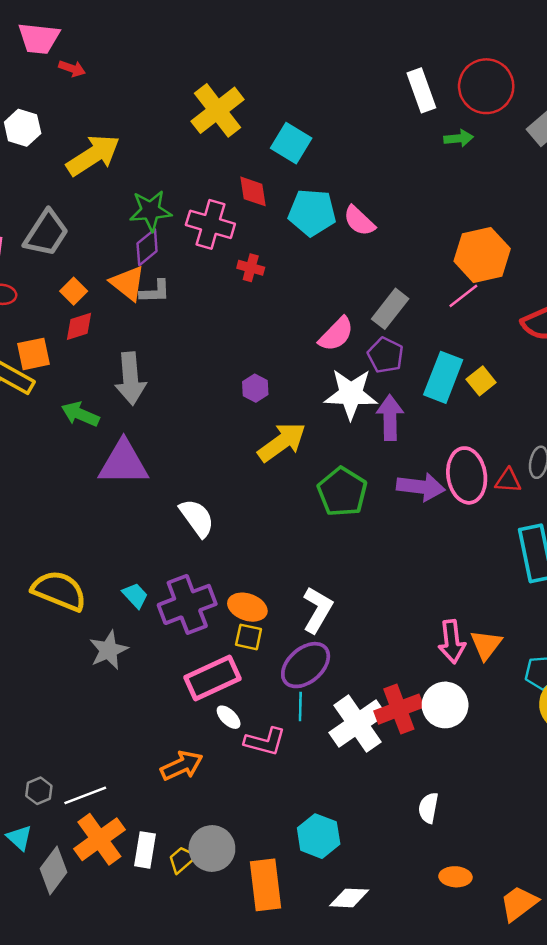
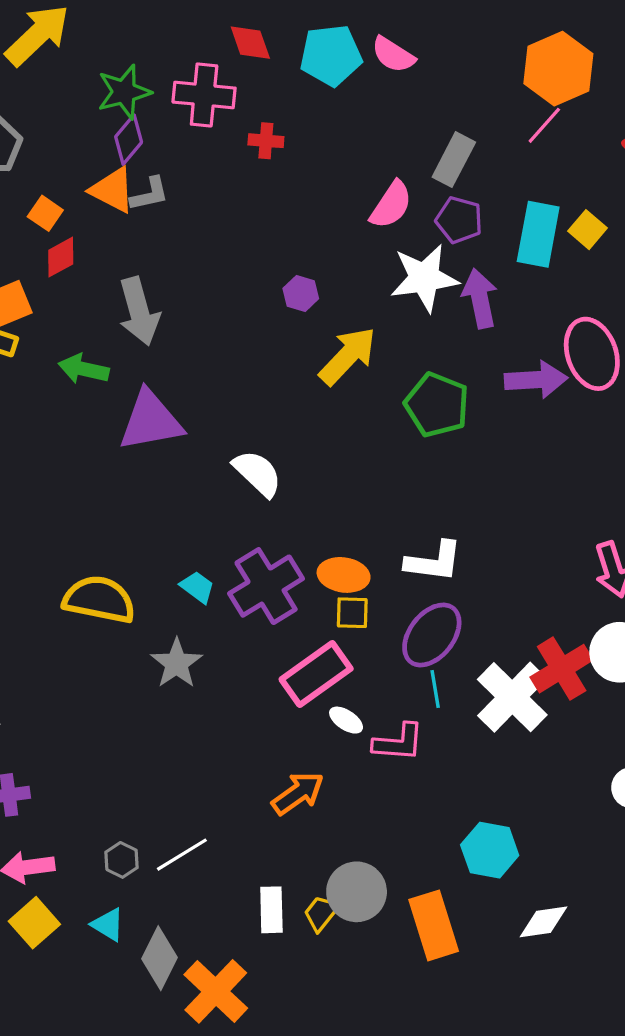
white L-shape: (317, 610) -> (434, 561), turned 78
orange cross: (99, 839) -> (216, 991), moved

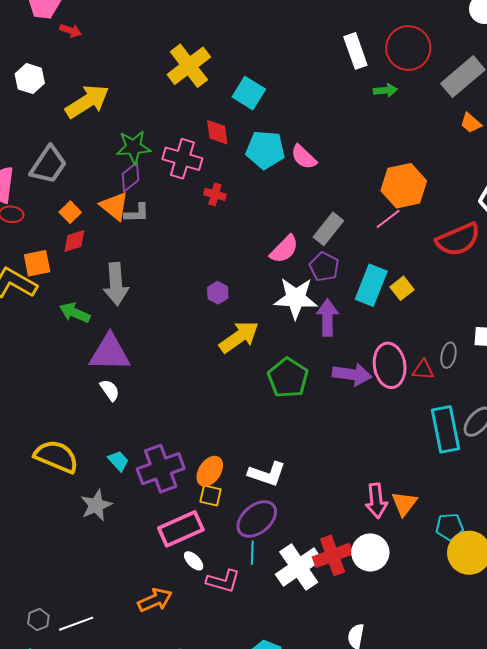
white semicircle: (258, 473) -> (110, 390), moved, size x0.7
orange ellipse: (344, 575) -> (210, 471), turned -76

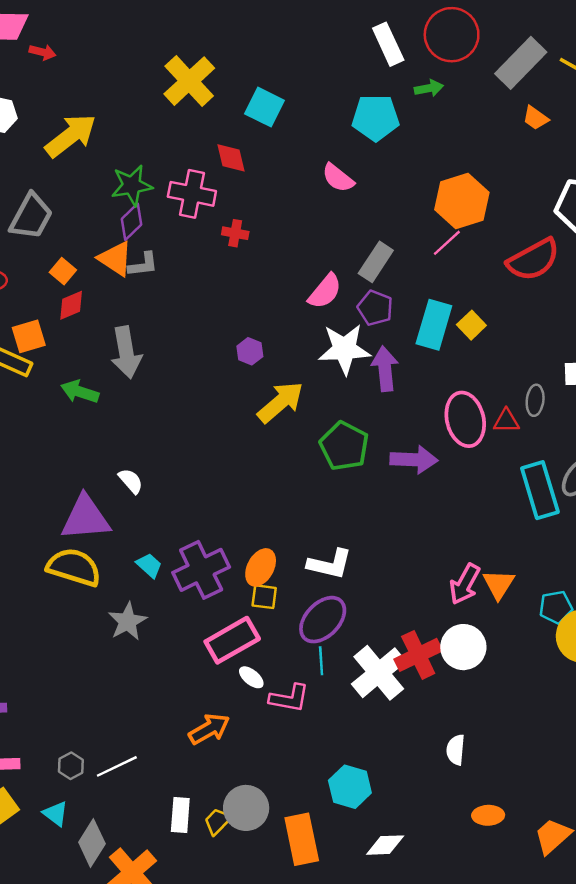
cyan pentagon: (265, 150) -> (376, 118), moved
purple triangle: (110, 353) -> (86, 518), moved
purple arrow: (352, 374) -> (414, 460), moved
pink arrow: (376, 501) -> (465, 584), turned 40

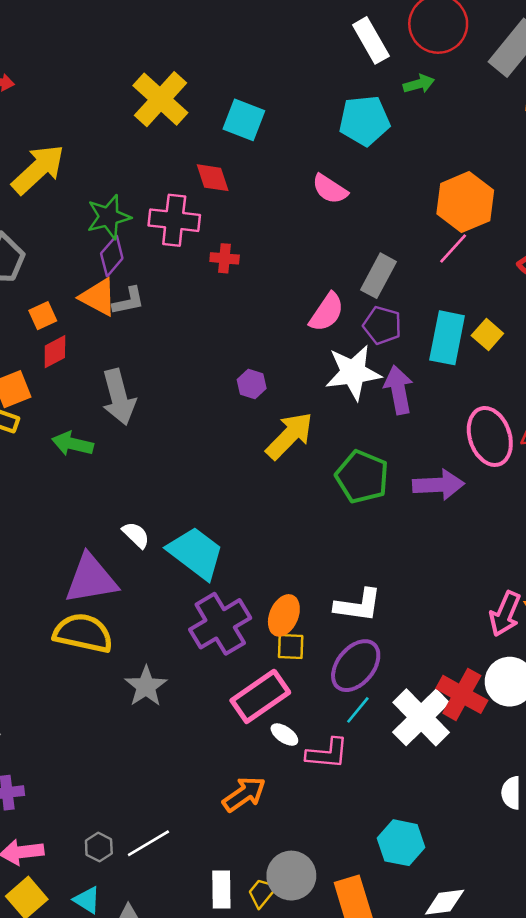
orange square: (63, 271) -> (43, 316), turned 30
cyan trapezoid: (149, 565) -> (196, 553), moved, size x2.0
red cross: (418, 655) -> (462, 694), turned -30
cyan line: (321, 661) -> (358, 710), turned 48

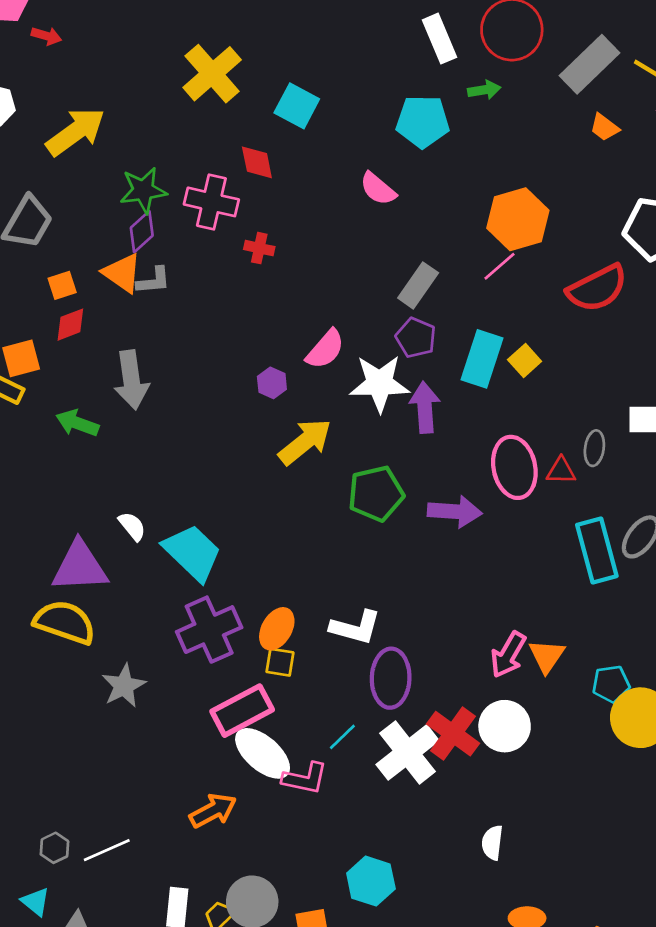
pink semicircle: (327, 312) -> (325, 349), moved
green pentagon: (362, 477) -> (376, 494), turned 30
purple ellipse: (356, 666) -> (391, 678), moved, turned -44
white ellipse: (284, 735) -> (263, 753), size x2.0

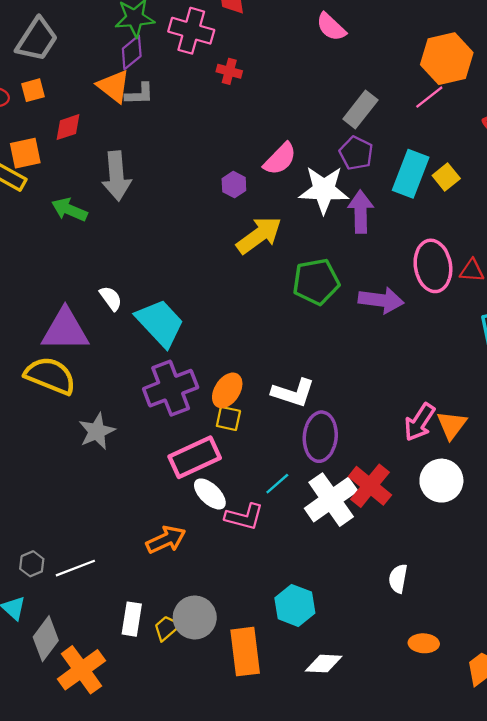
orange square: (62, 285) -> (33, 90), moved
white circle: (505, 726) -> (441, 481), moved
white ellipse: (263, 753) -> (210, 494), size x0.7

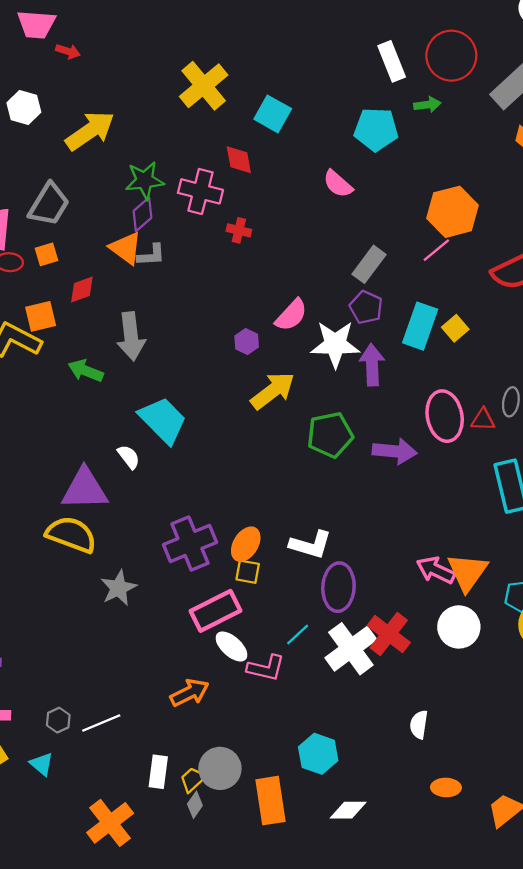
cyan trapezoid: (160, 323) -> (163, 420), moved
pink arrow: (420, 422) -> (436, 570), turned 84
orange triangle: (452, 425) -> (467, 572), size x1.4
gray diamond: (46, 639) -> (195, 805), moved, size x0.6

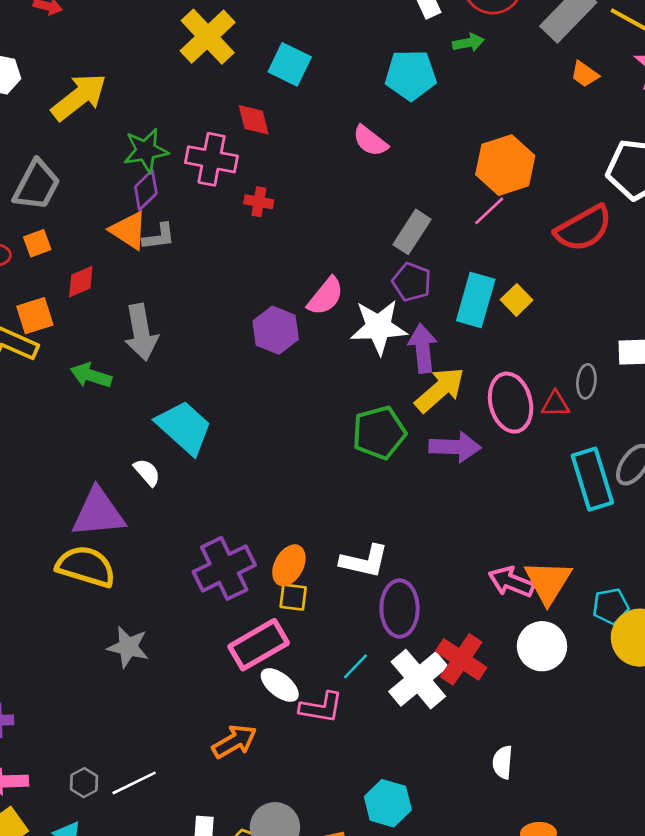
purple hexagon: (247, 342) -> (276, 330), size x1.6
yellow arrow: (273, 391) -> (440, 390), moved
gray star: (119, 588) -> (128, 647), moved, turned -30

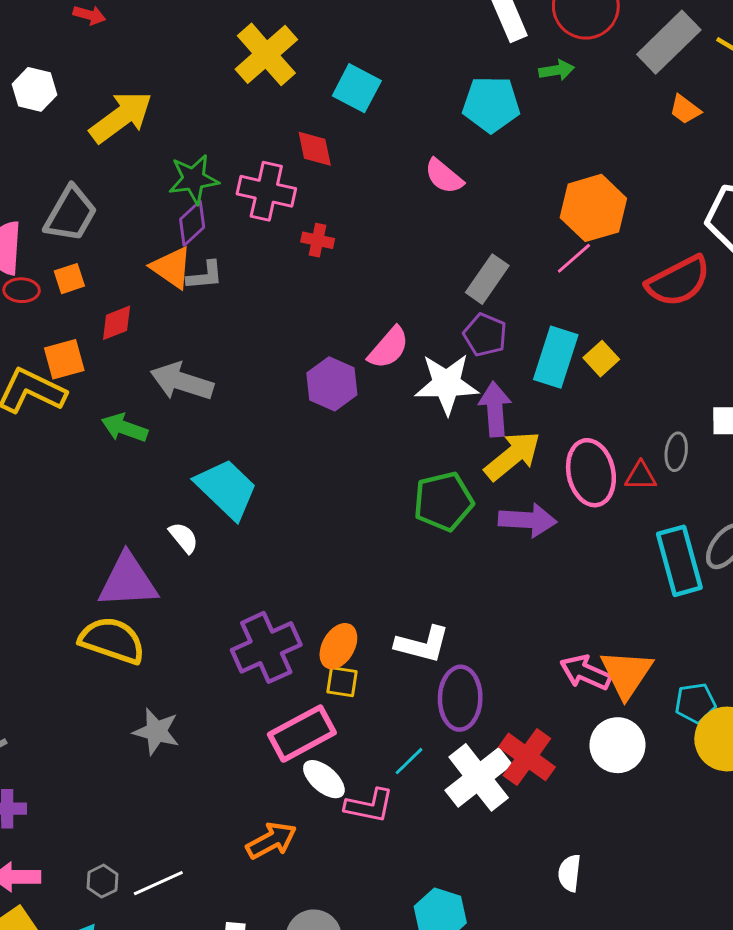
gray arrow: (141, 332) -> (182, 381), turned 116

